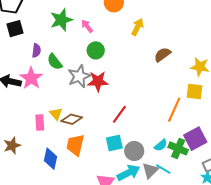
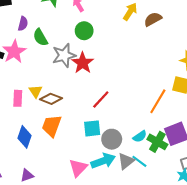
brown semicircle: (162, 55) -> (153, 19), moved
red star: (98, 81) -> (83, 63), turned 30

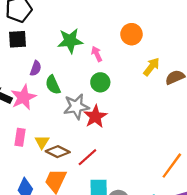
pink rectangle: (18, 98) -> (20, 137), moved
red line: (101, 100) -> (87, 157), moved

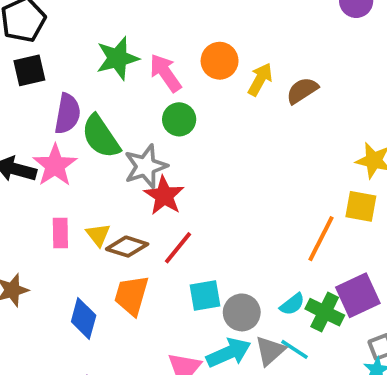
orange circle: (132, 34) -> (220, 61), moved
pink arrow: (97, 54) -> (165, 73), size x1.5
purple semicircle: (36, 68) -> (67, 114), size x1.5
green semicircle: (53, 85) -> (101, 137), size x1.4
red star: (95, 117) -> (164, 196), moved

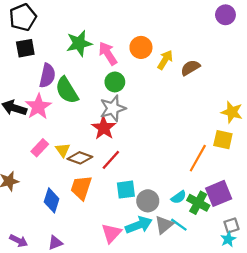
gray star: (146, 166) -> (113, 108), moved
pink rectangle: (60, 233) -> (40, 148), turned 42

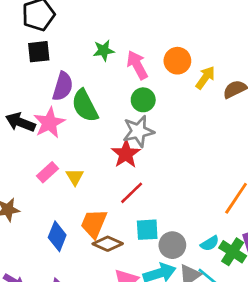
green star: (79, 43) -> (104, 50), size x0.7
brown diamond: (80, 158) -> (108, 244), moved

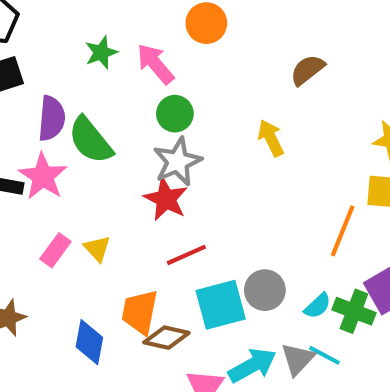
orange circle: (177, 61) -> (206, 23), moved
yellow arrow: (205, 78) -> (271, 138), moved, turned -50
red line: (132, 193) -> (186, 255), turned 32
cyan square: (147, 230) -> (221, 305), size x1.4
gray circle: (172, 245) -> (265, 290), moved

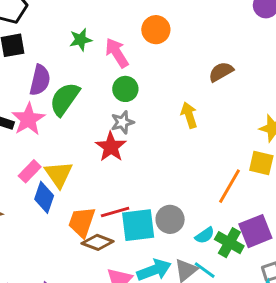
green semicircle: (90, 140) -> (65, 99), turned 66
gray star: (177, 162) -> (122, 122), size x0.7
yellow triangle: (97, 249) -> (59, 174), size x1.5
red line: (186, 255) -> (115, 212), moved
blue diamond: (89, 342) -> (44, 197), moved

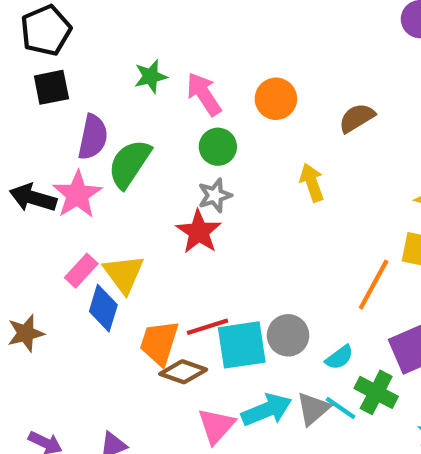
orange circle: (156, 30) -> (276, 99), moved
green cross: (229, 243) -> (376, 392), moved

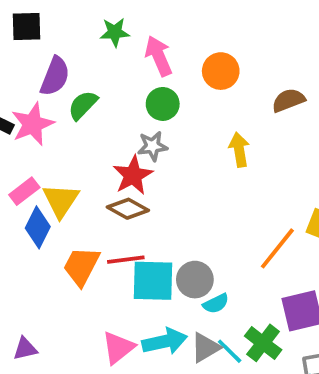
green semicircle: (129, 164) -> (83, 105), size x0.7
cyan semicircle: (339, 357) -> (216, 304), moved
brown diamond: (183, 372) -> (128, 209), moved

